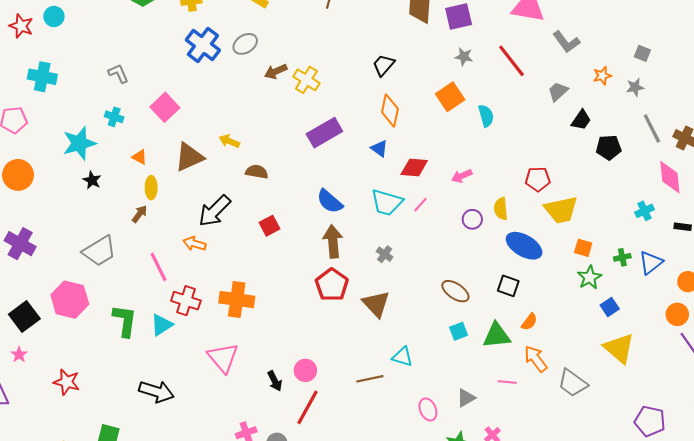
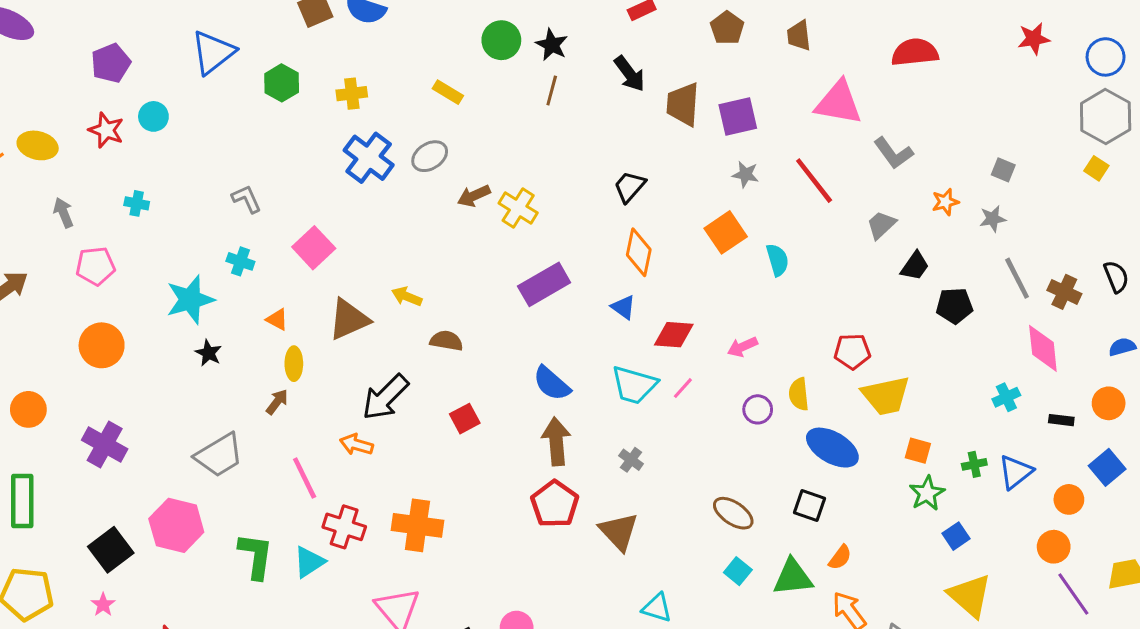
cyan cross: (42, 77) -> (137, 203), size x0.6
cyan square: (459, 331) -> (738, 571), turned -30

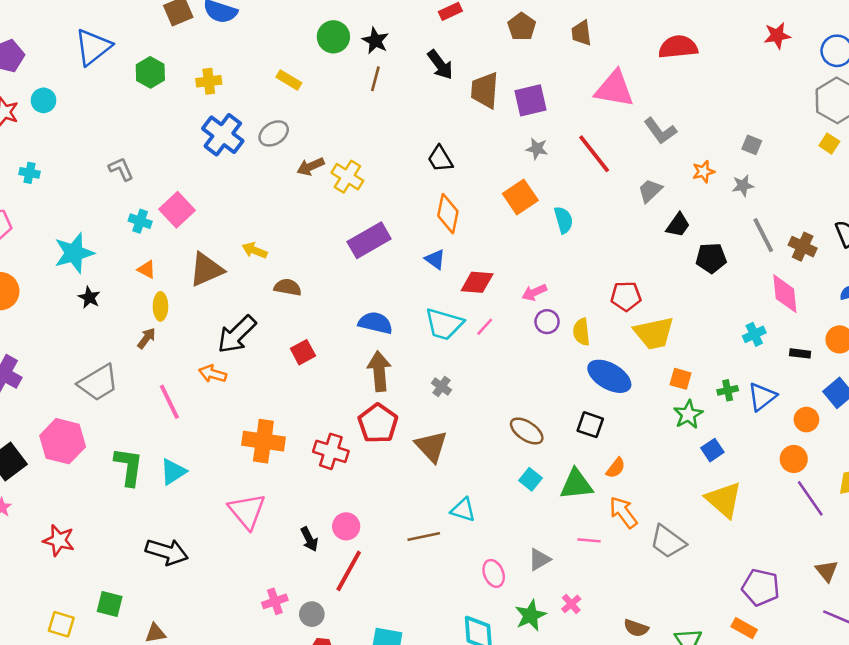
black trapezoid: (630, 187) -> (440, 159), turned -72
cyan cross: (240, 261) -> (140, 221), moved
blue semicircle: (552, 383) -> (375, 323), turned 152
purple circle: (758, 409) -> (547, 322), moved
red cross: (344, 527) -> (331, 451), moved

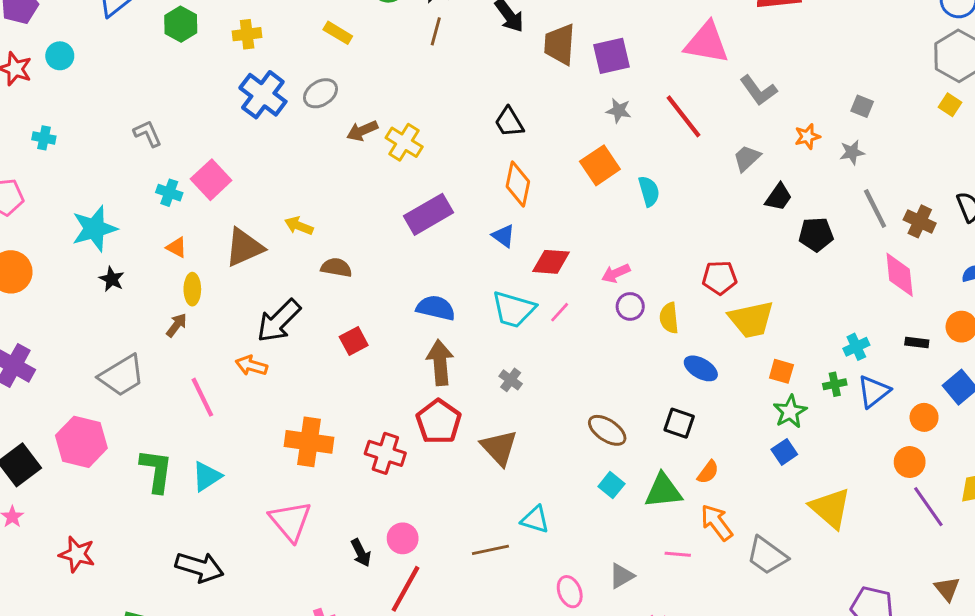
cyan cross: (754, 334) -> (856, 347), moved
blue ellipse: (609, 376) -> (701, 368), size x0.7
blue square: (712, 450) -> (784, 452), moved

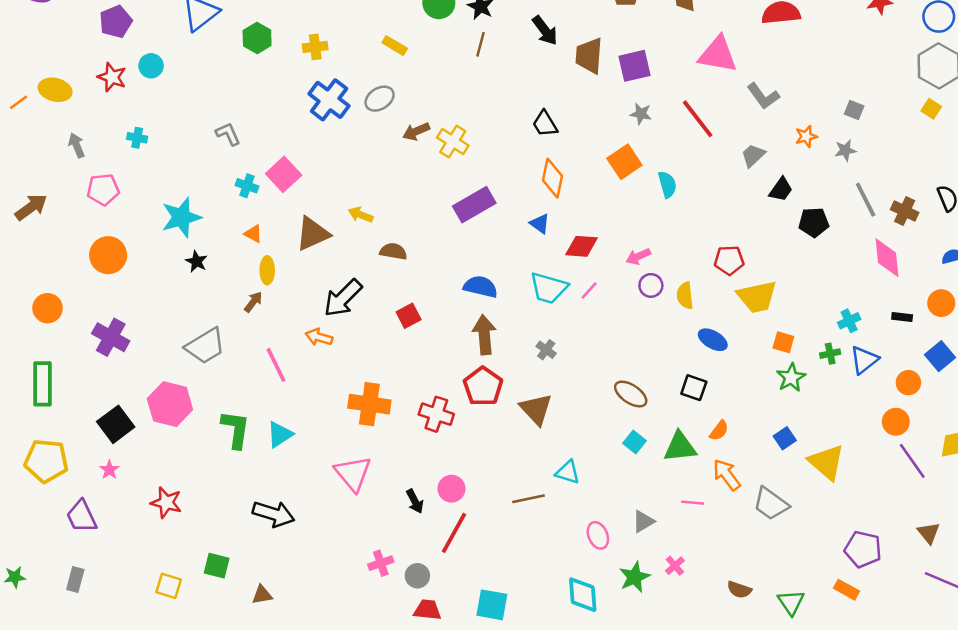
blue square: (784, 452) -> (785, 438), moved

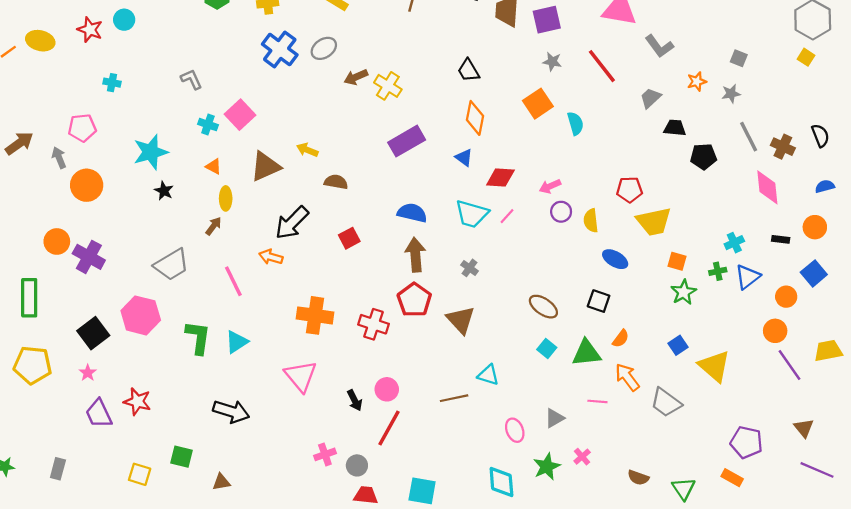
gray arrow: (77, 145) -> (59, 158), moved
black trapezoid: (781, 190) -> (675, 128), turned -120
orange circle: (48, 308) -> (57, 241), moved
purple trapezoid: (82, 516) -> (99, 414), moved

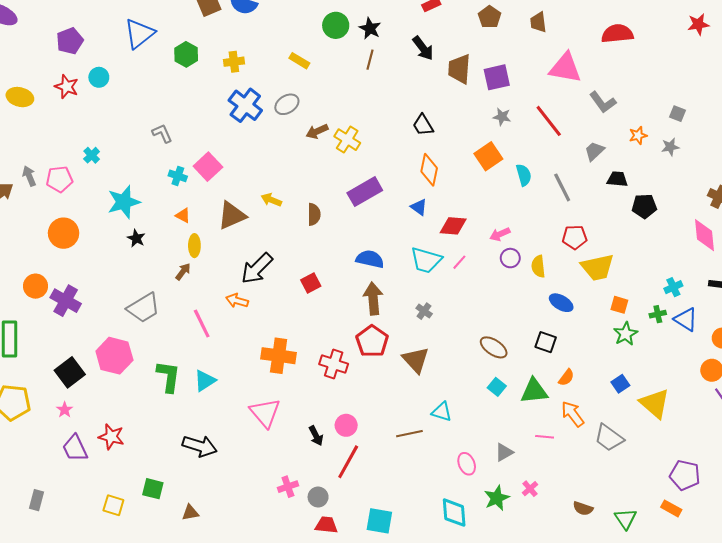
cyan cross: (112, 83) -> (92, 155), moved, turned 35
gray line: (749, 137) -> (562, 187), moved
gray arrow: (59, 158) -> (29, 176), moved
brown semicircle: (336, 182) -> (314, 214), moved, turned 80
blue triangle: (748, 277) -> (686, 319), turned -50

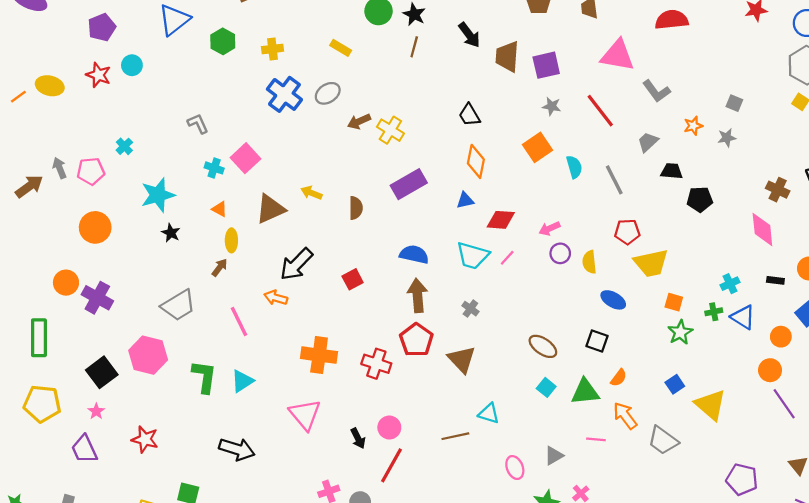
blue triangle: (419, 207) -> (465, 200), turned -48
purple trapezoid: (75, 448) -> (84, 449), moved

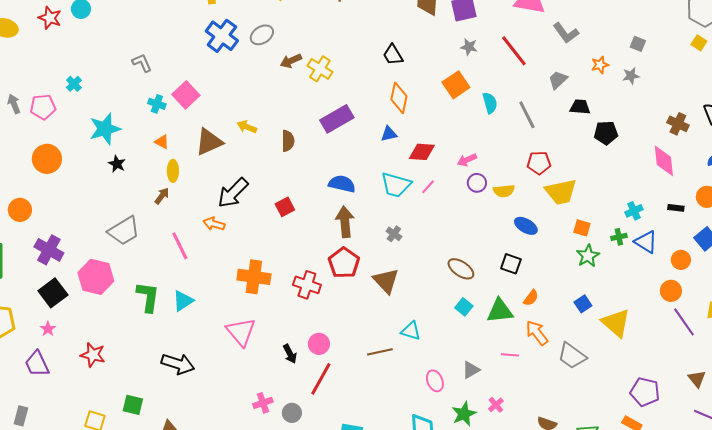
yellow semicircle: (589, 262) -> (504, 191), turned -90
purple cross: (97, 298) -> (49, 250), moved

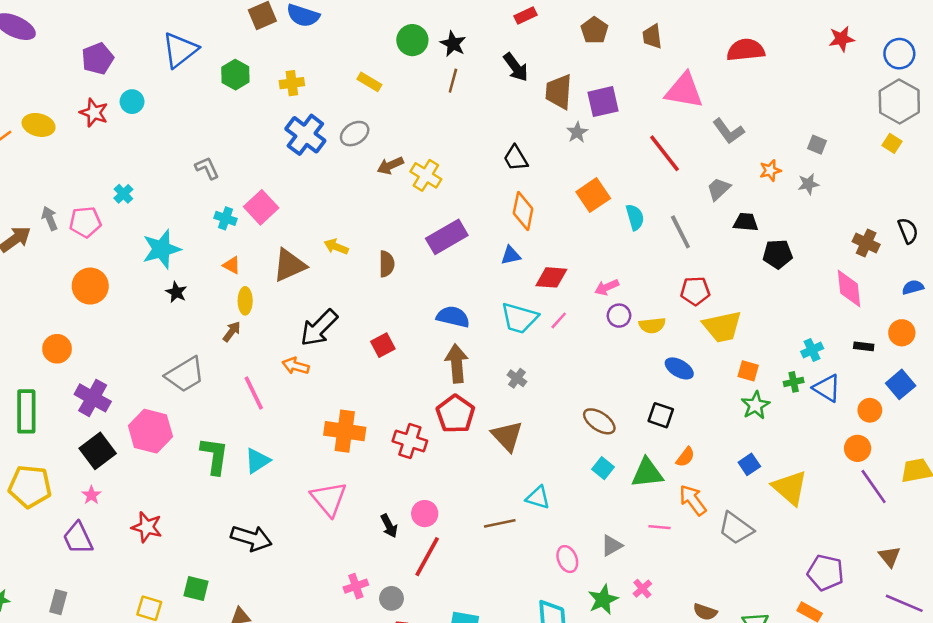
gray star: (469, 47) -> (577, 132), moved, turned 30

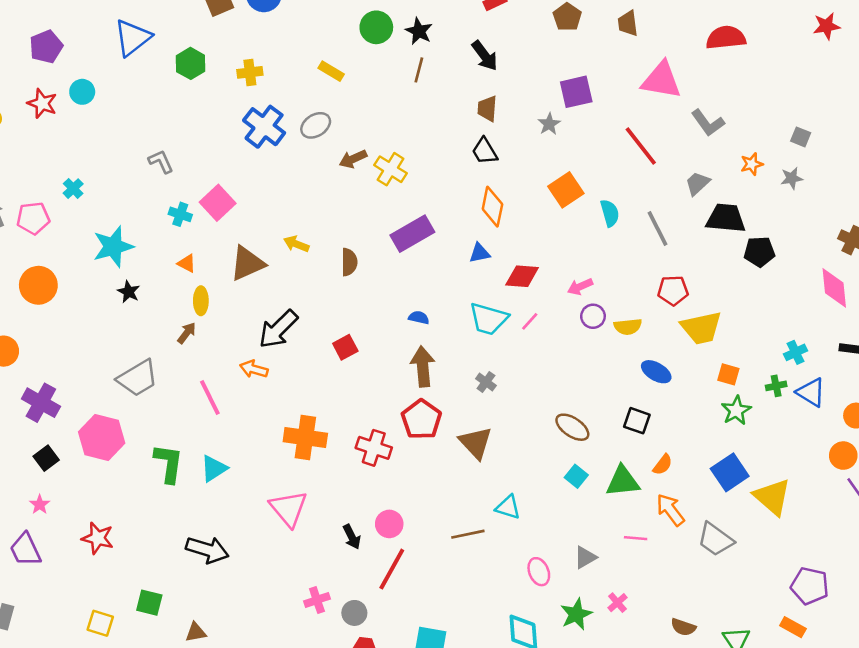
brown trapezoid: (559, 92) -> (487, 109), moved, size x0.7
black trapezoid: (746, 222) -> (726, 218), size x1.5
blue semicircle: (453, 317) -> (419, 318), size x0.6
black square: (98, 451) -> (46, 458), size x0.7
blue square: (749, 464) -> (730, 472), size x1.6

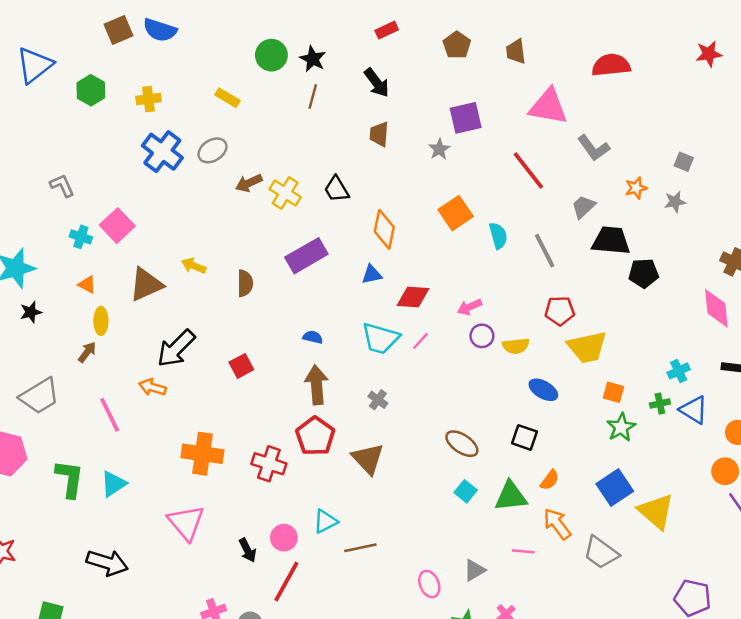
black trapezoid: (485, 151) -> (337, 189), moved
black star: (129, 292) -> (31, 312), turned 30
cyan triangle: (508, 507) -> (325, 521), moved, turned -44

